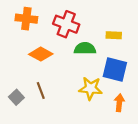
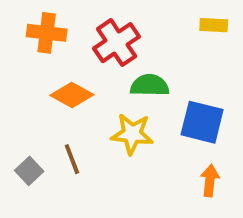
red cross: (66, 24) -> (117, 43), turned 35
yellow rectangle: (114, 35) -> (214, 25), moved
yellow star: (91, 88) -> (132, 134), moved

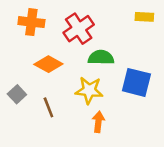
gray square: (29, 171) -> (17, 94), moved
orange arrow: (210, 181) -> (98, 122), moved

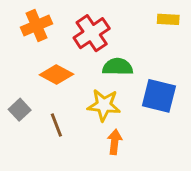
orange cross: (31, 22) -> (37, 26), turned -30

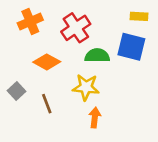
blue square: (159, 96) -> (131, 47), moved

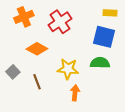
green semicircle: (97, 56) -> (100, 63), moved

